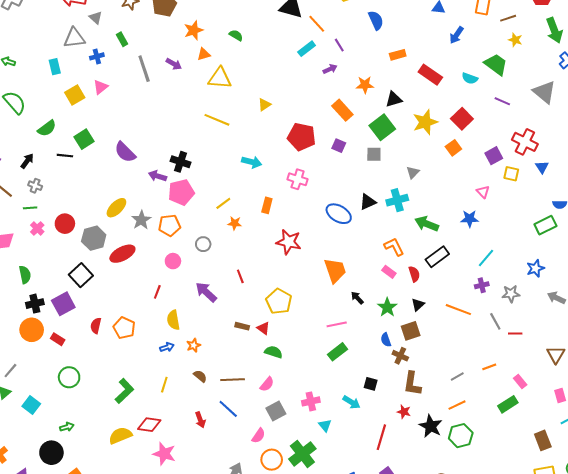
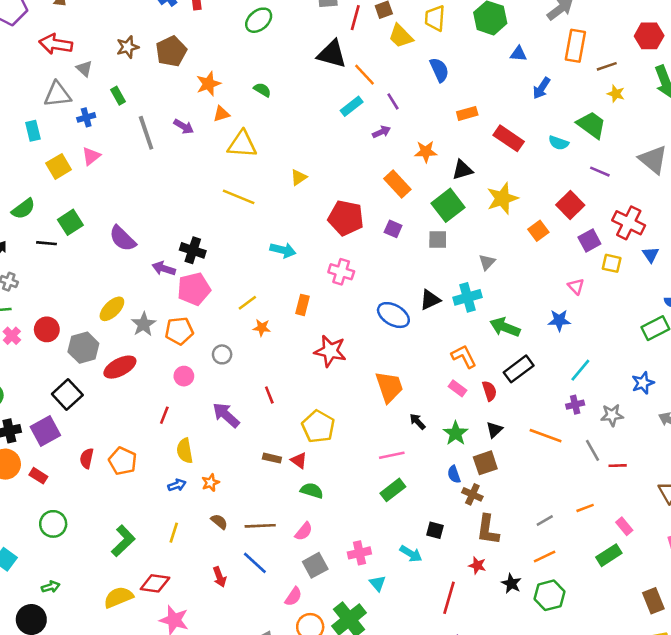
red square: (462, 119) -> (570, 205), moved
black star: (431, 426) -> (511, 583), size x0.7

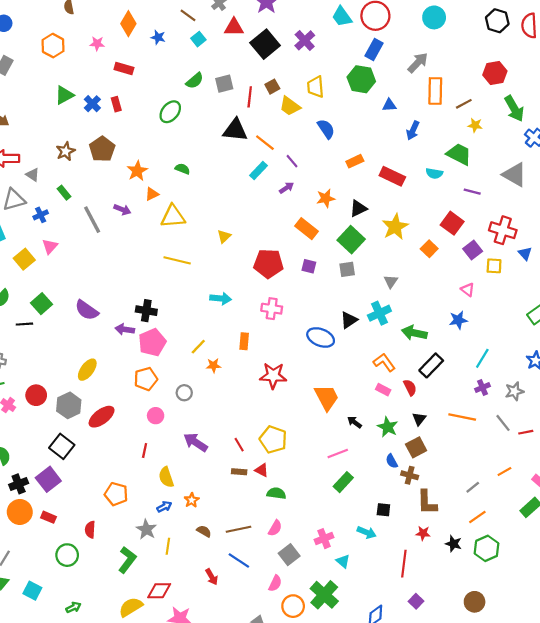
gray star: (144, 324) -> (146, 529), moved
red line: (269, 395) -> (239, 445), moved
red semicircle: (87, 458) -> (90, 530), moved

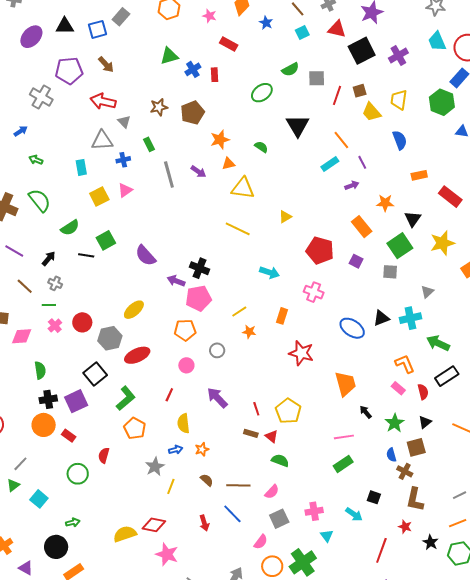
black triangle: (235, 130) -> (298, 126), moved, turned 40
black triangle: (358, 208) -> (413, 219), turned -42
green L-shape: (127, 560) -> (126, 398), moved

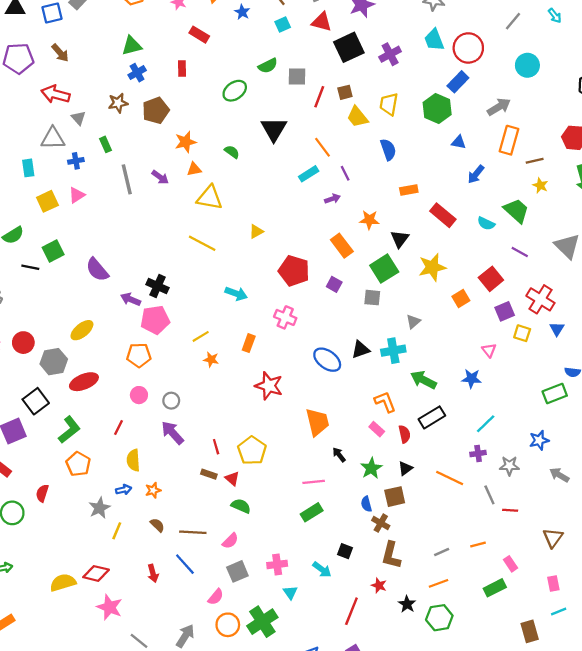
blue cross: (193, 69) -> (137, 73), moved
gray circle: (217, 350) -> (171, 401), moved

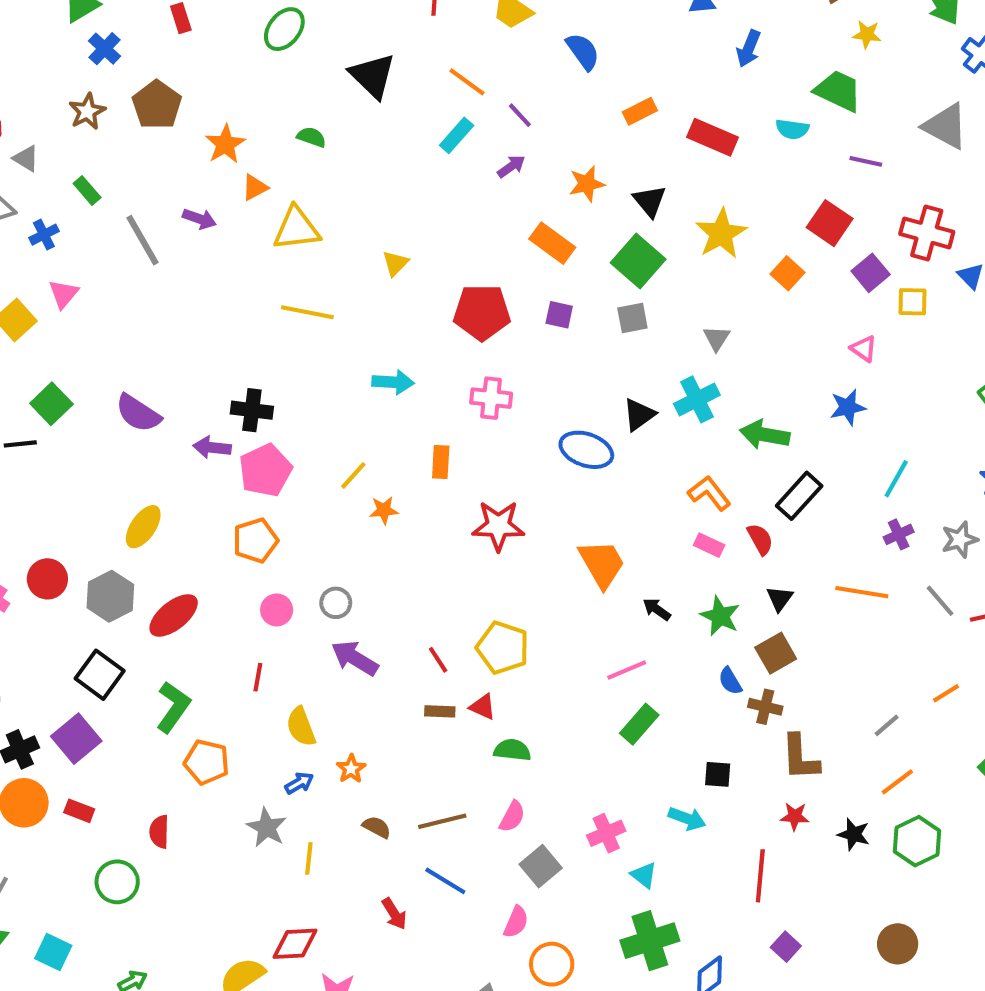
green cross: (262, 622) -> (650, 941), moved, turned 32

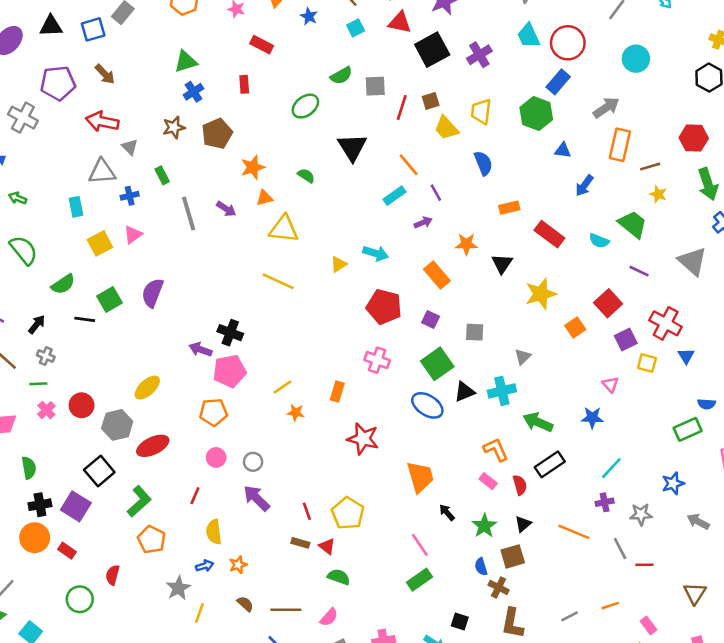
green square: (638, 261) -> (437, 364), moved
cyan arrow: (393, 382) -> (376, 253), moved
purple semicircle: (138, 413) -> (152, 293), moved, turned 64
pink line: (627, 670) -> (420, 545), turned 65
purple square: (76, 739) -> (76, 506), turned -32

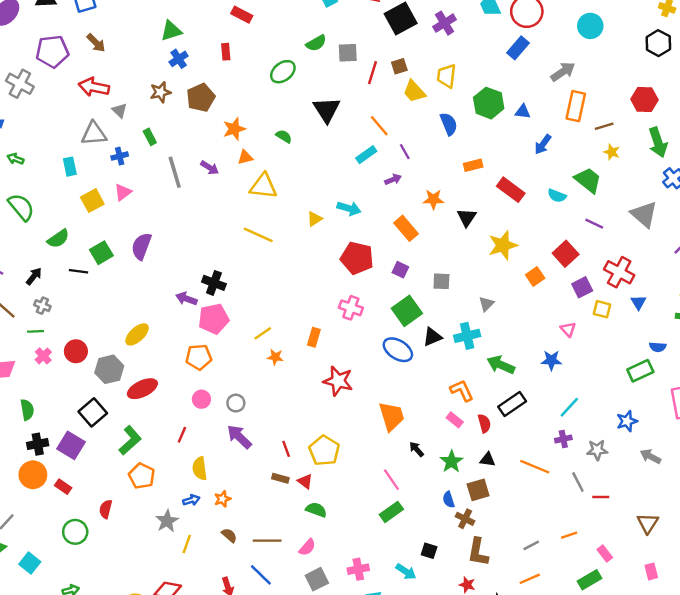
green hexagon: (536, 113) -> (489, 103), moved
black triangle: (523, 524) -> (488, 459), turned 49

